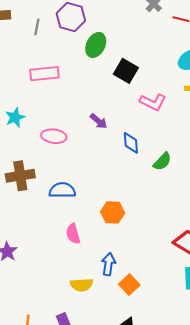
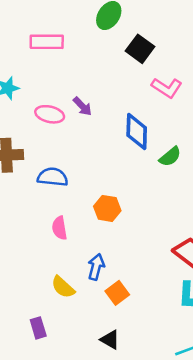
purple arrow: (99, 121) -> (82, 106), moved
blue diamond: (131, 143) -> (137, 132), size x1.4
yellow semicircle: (82, 285) -> (63, 287), turned 40

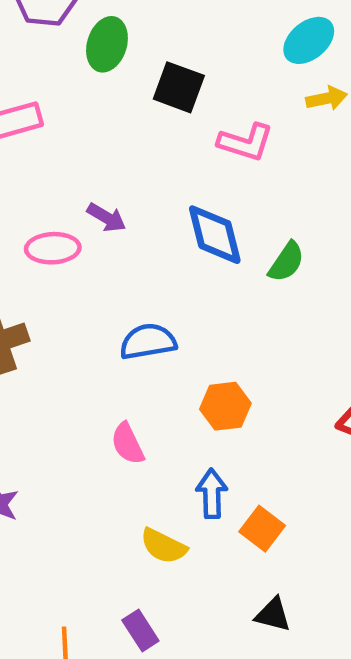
blue semicircle: (53, 177) -> (148, 342), moved
orange hexagon: (107, 208) -> (225, 406), moved

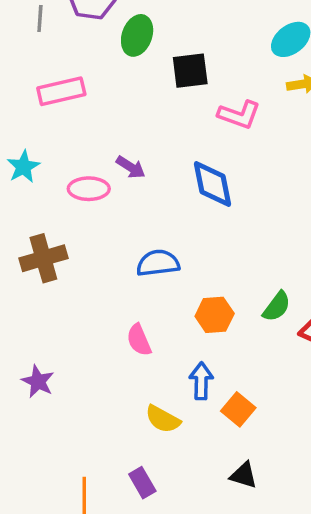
black square: (179, 87) -> (190, 71), turned -30
green semicircle: (286, 262) -> (277, 307), moved

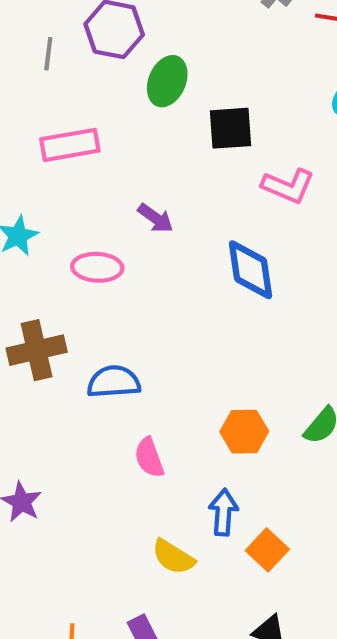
purple arrow: (131, 167) -> (156, 218), moved
blue semicircle: (158, 263) -> (114, 382), moved

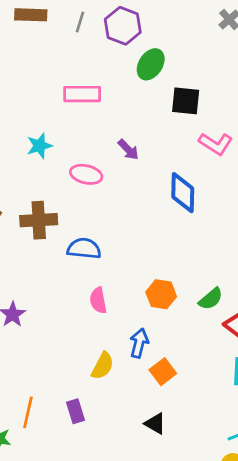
gray line: (48, 54) -> (80, 22), moved
yellow semicircle: (173, 557) -> (103, 366), turned -104

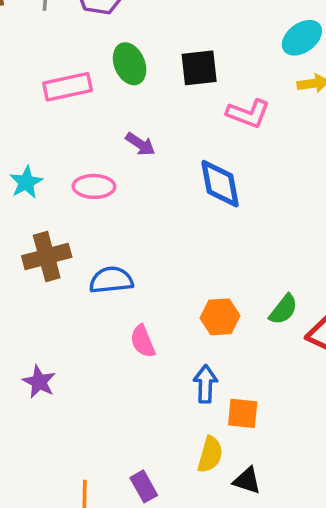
green ellipse: (151, 64) -> (130, 64), moved, turned -44
cyan star: (39, 146) -> (26, 182), moved
yellow semicircle: (103, 366) -> (210, 454), moved
orange square: (163, 372) -> (243, 413), turned -35

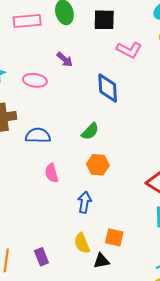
green semicircle: (283, 309) -> (90, 131), moved
orange square: (243, 413) -> (114, 237), moved
yellow semicircle: (210, 454) -> (82, 243), turned 135
black triangle: (247, 481) -> (101, 261), turned -36

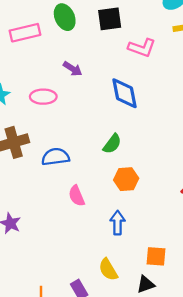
yellow semicircle: (82, 243) -> (108, 269), moved

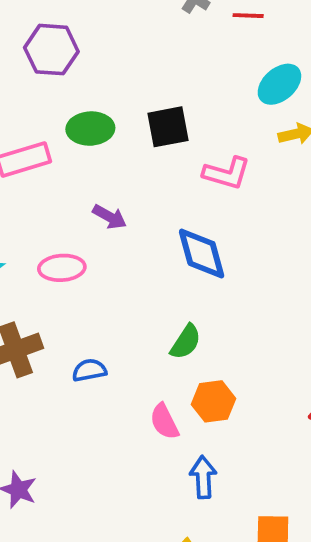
green ellipse: (65, 17) -> (90, 129), turned -65
blue semicircle: (55, 157) -> (89, 370), size x0.7
pink semicircle: (77, 196) -> (164, 422), moved

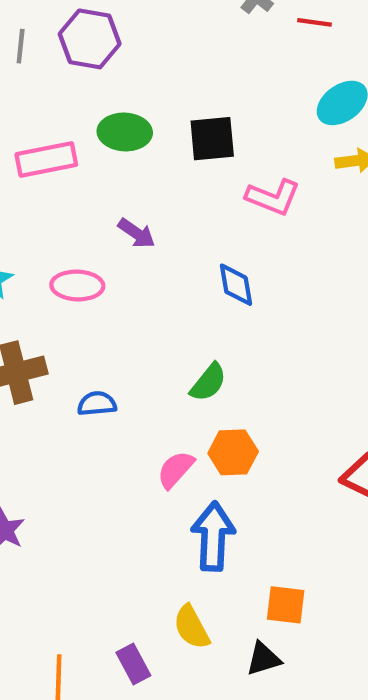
blue diamond: (202, 253) -> (236, 285), size x0.7
pink semicircle: (164, 422) -> (176, 470), turned 63
blue arrow: (203, 477) -> (213, 536), size x1.4

